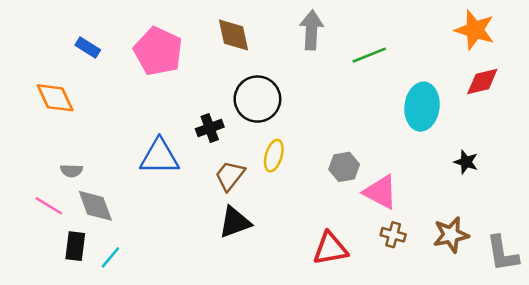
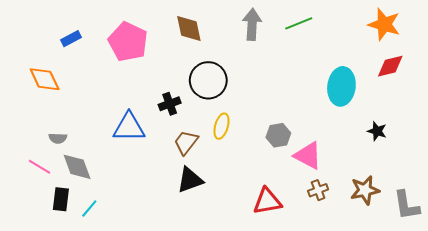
blue rectangle: (88, 48) -> (71, 39), turned -60
green line: (369, 55) -> (299, 23), moved
brown cross: (393, 235) -> (318, 190), turned -36

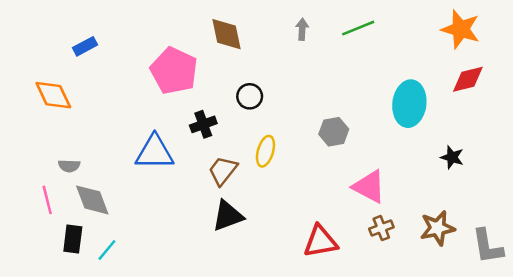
gray arrow: (252, 24) -> (302, 29), size x0.6
pink pentagon: (128, 42) -> (174, 71), moved
black circle: (208, 80) -> (250, 96), size x0.6
gray hexagon: (278, 135) -> (334, 132), moved
pink line: (39, 167) -> (47, 200), turned 45

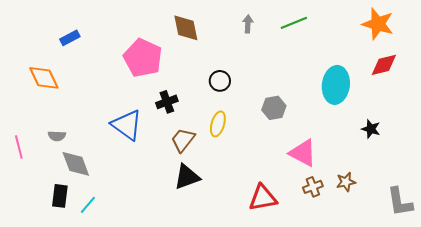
black circle: (250, 96) -> (220, 81), moved
blue triangle: (155, 152) -> (127, 125), turned 36
pink line: (47, 200) -> (19, 147), moved
brown star: (437, 228) -> (346, 182), moved, size x0.7

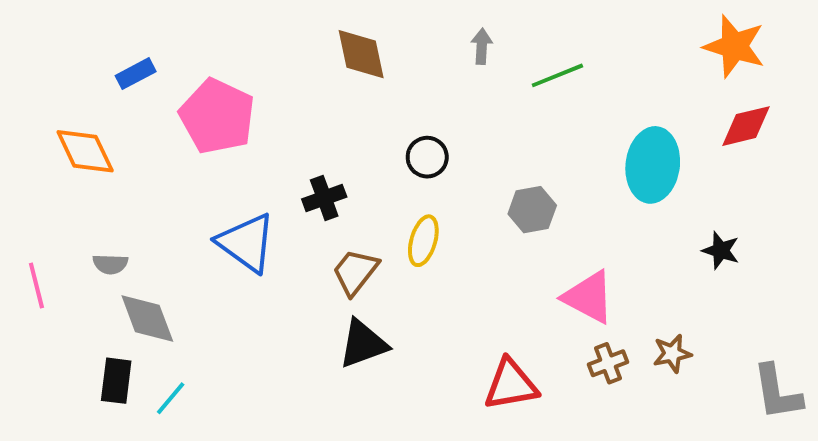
green line: (294, 23) -> (557, 75), moved
pink pentagon: (143, 58) -> (217, 116), moved

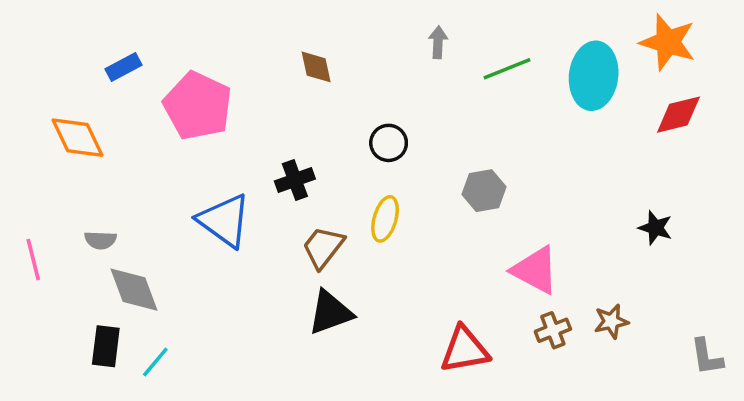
brown diamond: (361, 54) -> (316, 67), moved, size x0.7
cyan ellipse: (653, 165) -> (594, 76), moved
gray L-shape: (777, 392) -> (707, 357), size x0.7

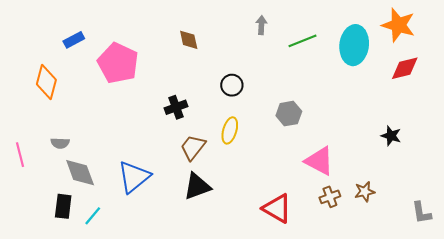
orange diamond: (77, 138) -> (46, 82), turned 40
blue triangle: (224, 221) -> (134, 177), moved, turned 45
red triangle: (465, 350) -> (277, 208), turned 40

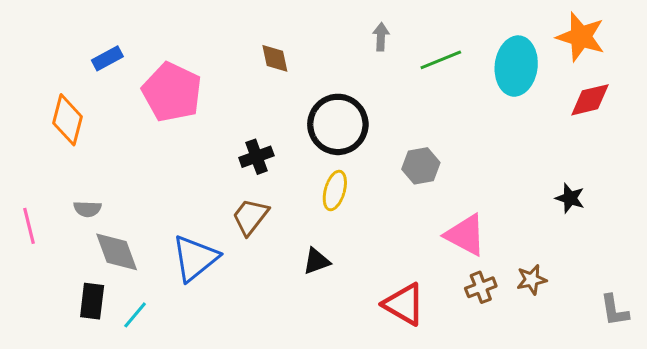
black circle: (232, 85) -> (338, 124), size x1.8
brown trapezoid: (193, 147) -> (250, 217), moved
black triangle: (197, 186) -> (316, 261), moved, size x0.7

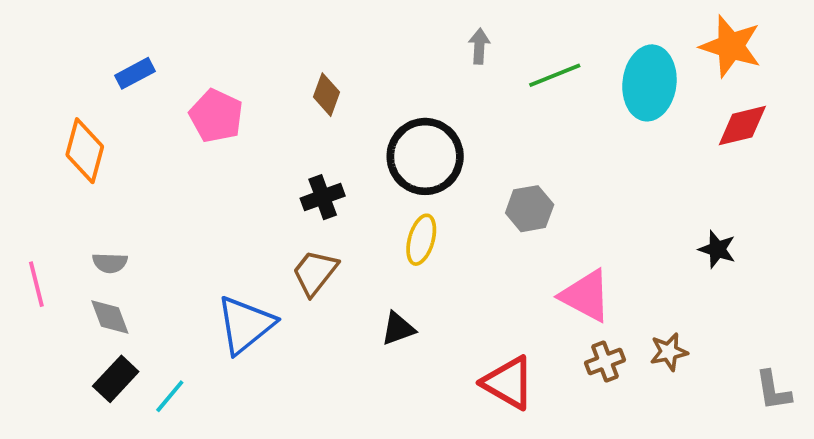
brown diamond: (275, 58) -> (326, 95), moved, turned 32
pink pentagon: (172, 92) -> (216, 116), size x0.7
gray diamond: (117, 252) -> (110, 317), moved, size x0.7
black rectangle: (92, 301) -> (116, 379), turned 36

